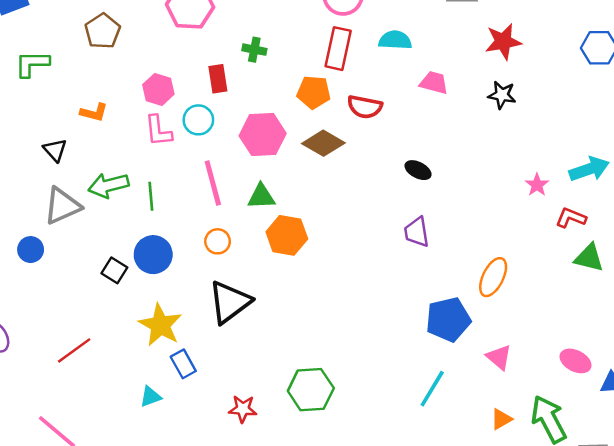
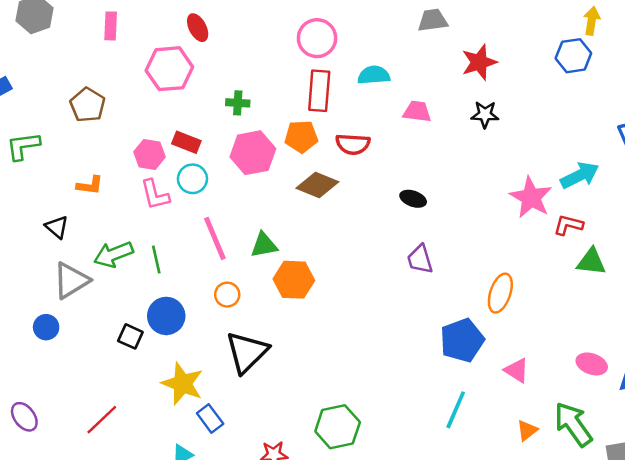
red rectangle: (218, 79) -> (186, 142), moved, turned -52
pink hexagon: (263, 135) -> (253, 153), moved
pink star: (537, 185) -> (531, 197), size x1.8

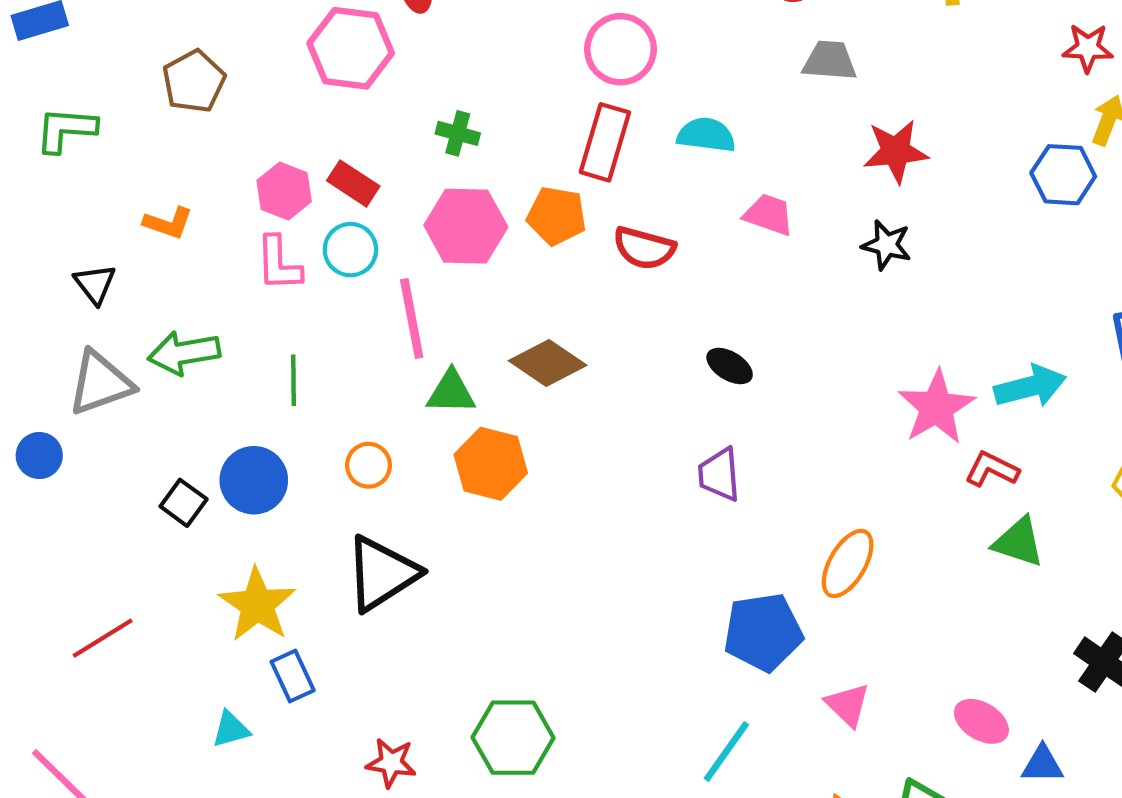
brown diamond: (317, 185) -> (548, 363), moved
pink line: (215, 238) -> (412, 319), moved
green line: (156, 259) -> (293, 380), moved

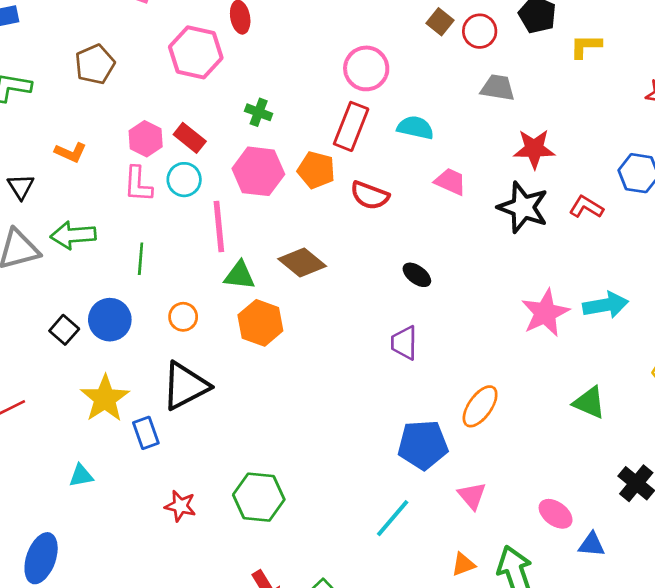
black star: (887, 245) -> (523, 207), size x1.6
red L-shape: (992, 469) -> (586, 207), moved
blue rectangle: (293, 676) -> (146, 433), moved

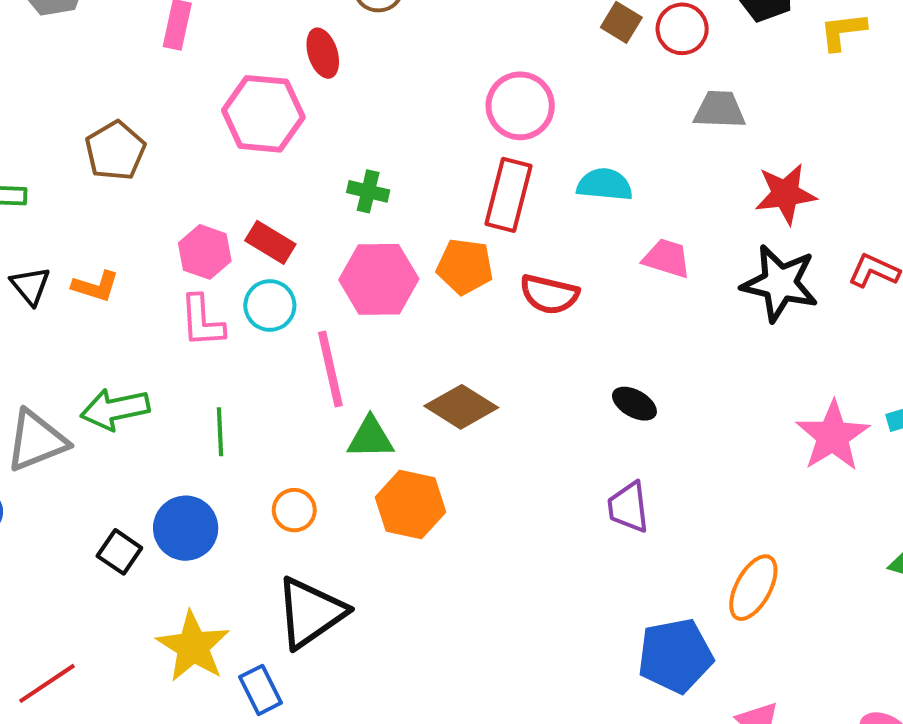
black triangle: (21, 187) -> (30, 286), moved

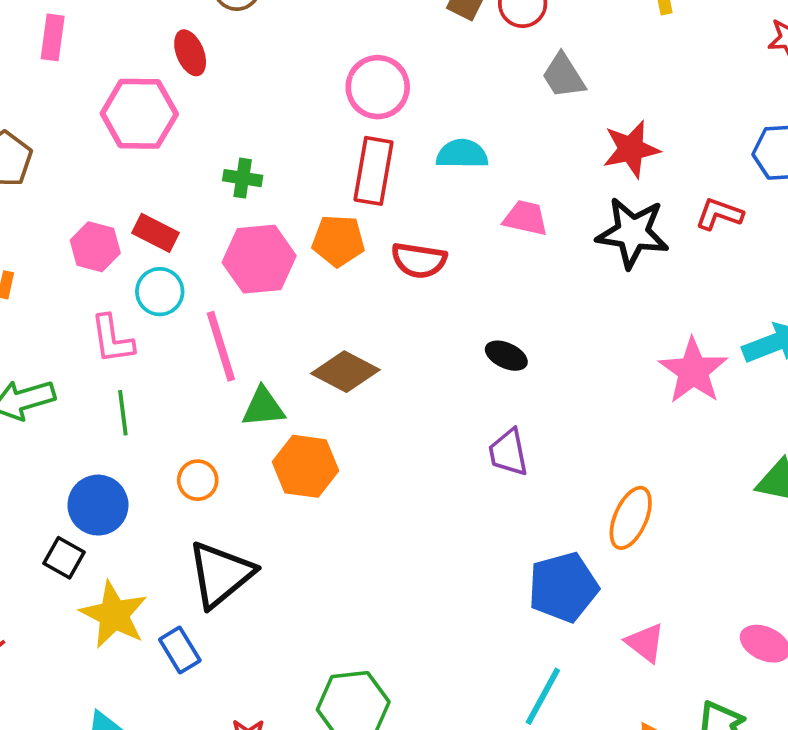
gray trapezoid: (720, 110) -> (564, 76), turned -120
pink L-shape: (202, 321) -> (112, 339), moved
black square: (119, 552) -> (64, 558), moved

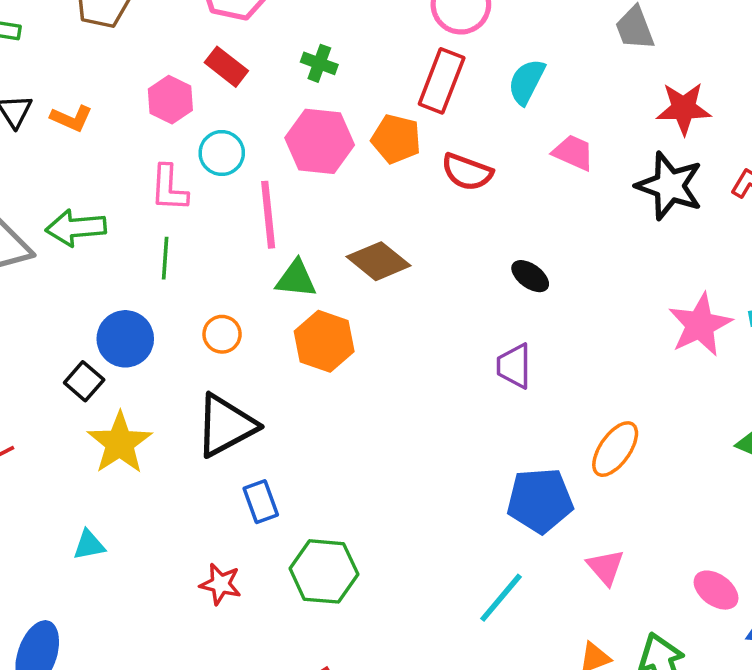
cyan semicircle: (462, 154) -> (527, 82), turned -75
red rectangle: (155, 233) -> (226, 67), moved
blue rectangle: (180, 650) -> (261, 502), moved

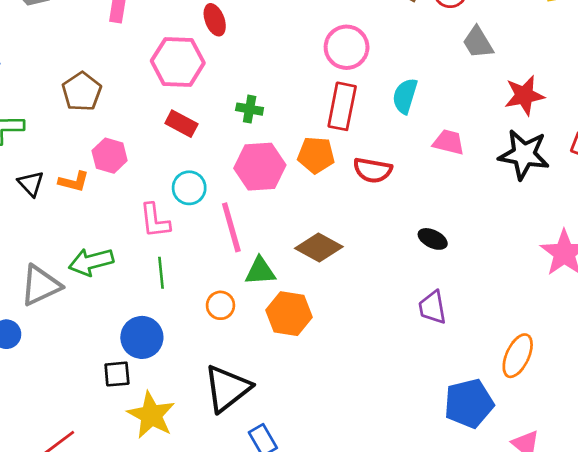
pink hexagon: (170, 100) -> (110, 156), moved
orange circle: (222, 334) -> (221, 305), moved
black square: (84, 381) -> (117, 374), turned -36

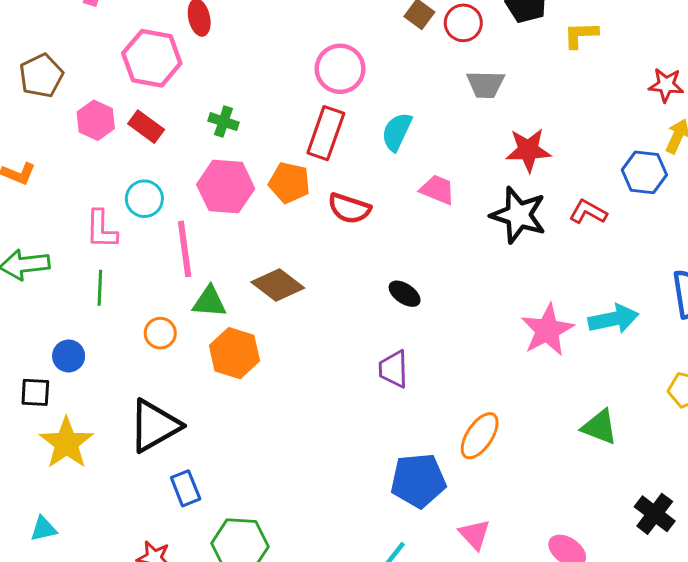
gray trapezoid: (478, 42) -> (486, 84), turned -66
pink hexagon: (110, 156) -> (96, 120), moved
blue circle: (142, 337) -> (69, 356), size x0.7

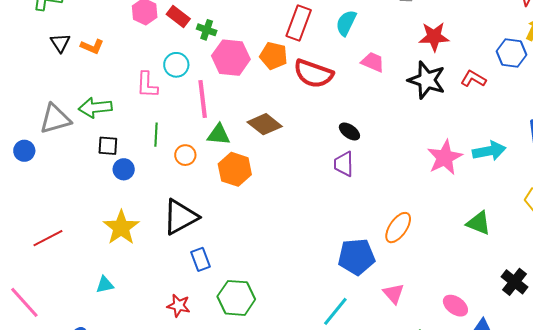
green cross: (223, 122) -> (207, 30), moved
red semicircle: (349, 208) -> (313, 74), size x1.4
green line: (100, 288) -> (156, 135), moved
purple trapezoid: (393, 369) -> (344, 164), moved
black square: (35, 392) -> (108, 146), moved

